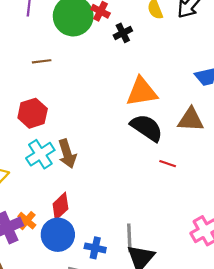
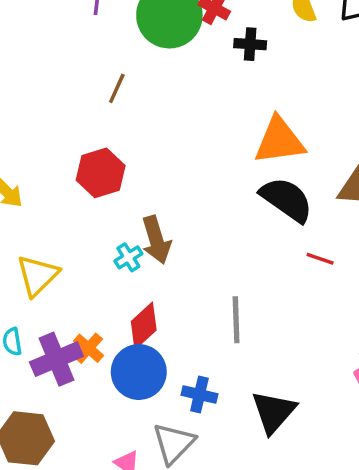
black cross: (123, 33) -> (250, 44), turned 30
brown line: (42, 61) -> (117, 88), turned -60
cyan cross: (40, 154) -> (128, 257), moved, size x0.6
gray line: (129, 238) -> (236, 320), moved

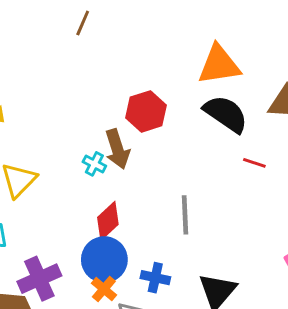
red hexagon: (101, 173) -> (146, 111), moved
cyan cross: (128, 257) -> (94, 164), turned -30
orange cross: (88, 348) -> (104, 289), moved
purple cross: (56, 359) -> (39, 279), moved

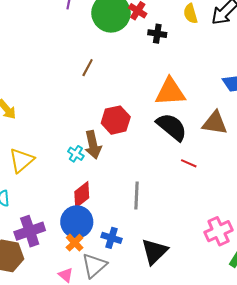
brown line: (83, 23) -> (88, 68), moved

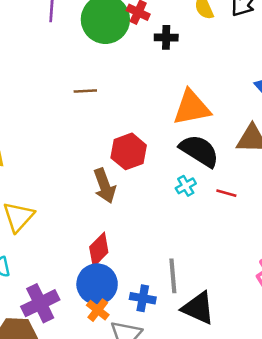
brown line: (88, 68) -> (85, 91), turned 66
cyan cross: (76, 154) -> (186, 186), moved, turned 35
gray line: (136, 196) -> (173, 276), moved
black triangle: (154, 251) -> (198, 308), turned -44

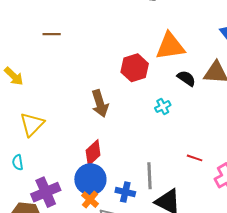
brown line: (85, 91) -> (52, 34), moved
red hexagon: (129, 151) -> (135, 68), moved
black semicircle: (199, 151) -> (186, 78), moved, size x0.6
red line: (226, 193) -> (195, 158), moved

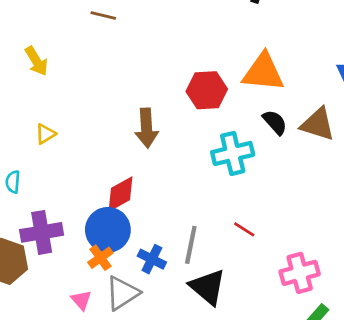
cyan cross: (163, 107) -> (233, 153), size x1.8
yellow triangle: (32, 124) -> (45, 134), size x0.6
red line: (195, 158) -> (244, 229), moved

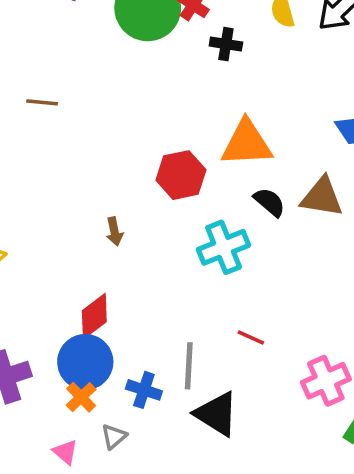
brown arrow: (147, 128) -> (114, 231), size x0.6
gray triangle: (122, 293) -> (114, 436), size x0.6

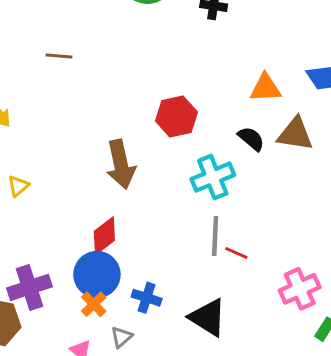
orange triangle: (247, 143) -> (265, 88), moved, size x0.7
brown arrow: (114, 231) -> (121, 164), size x2.0
gray line: (189, 366) -> (215, 236), moved

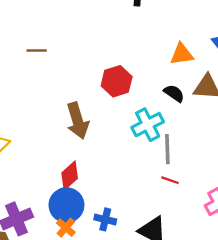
brown line: (59, 56) -> (37, 51), moved
gray line: (215, 236) -> (167, 149), moved

